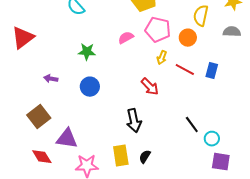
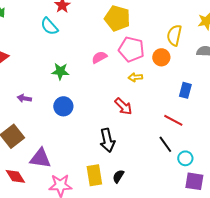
yellow arrow: (162, 58) -> (135, 77), turned 64
red line: (185, 70) -> (173, 120), moved

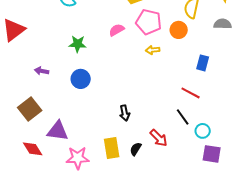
red arrow: (123, 106) -> (159, 138), moved
black arrow: (107, 140) -> (125, 113), size x0.7

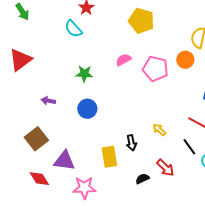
pink pentagon: (149, 22) -> (155, 69), moved
yellow arrow: (153, 50) -> (159, 130), moved, turned 48
yellow rectangle: (112, 148) -> (109, 157), moved
black semicircle: (136, 149) -> (142, 179), turned 32

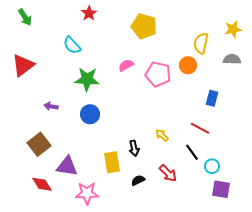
cyan semicircle: (73, 29) -> (72, 45), moved
green star: (84, 74) -> (87, 79), size x1.4
black semicircle: (142, 179) -> (138, 180), moved

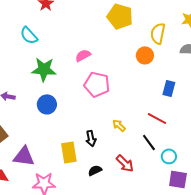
yellow pentagon: (144, 26) -> (120, 16), moved
pink pentagon: (158, 74) -> (97, 84), moved

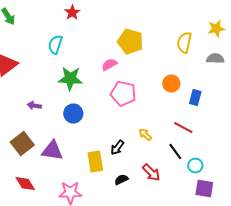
yellow pentagon: (120, 16) -> (130, 42), moved
cyan semicircle: (29, 35) -> (55, 45), turned 60
orange circle: (145, 55) -> (171, 84), moved
black arrow: (91, 138) -> (117, 148), turned 49
purple triangle: (24, 156) -> (52, 151), moved

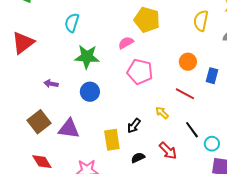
red line: (183, 128) -> (185, 94), moved

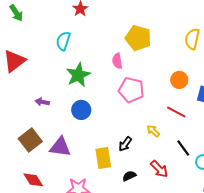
pink semicircle: (126, 43) -> (117, 61), turned -70
green star: (87, 57) -> (78, 75), turned -30

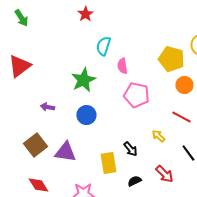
yellow pentagon: (138, 38) -> (171, 59), moved
cyan semicircle: (63, 41) -> (103, 46), moved
black arrow: (125, 144) -> (130, 149), turned -77

